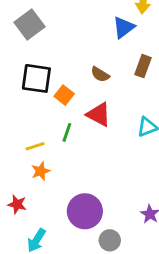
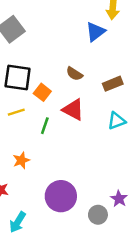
brown rectangle: (143, 66) -> (113, 84), moved, turned 48
yellow line: (35, 146) -> (16, 112), moved
gray circle: (110, 240) -> (98, 215), moved

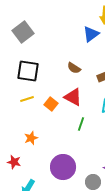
orange square: (42, 92) -> (51, 104), moved
green line: (45, 126) -> (81, 124), moved

